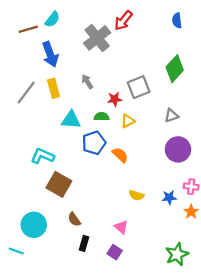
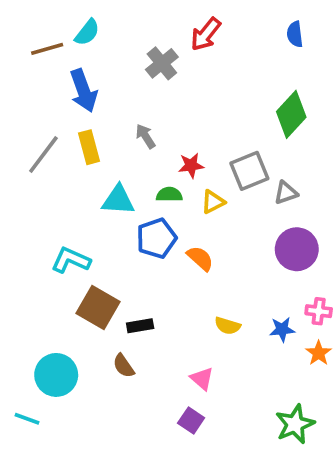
gray cross: (97, 38) -> (162, 63), size x0.7
gray square: (139, 87) -> (249, 171), moved
black rectangle: (84, 243) -> (140, 326), moved, turned 64

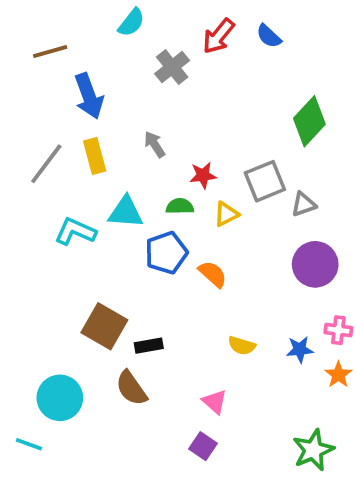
cyan semicircle: (87, 32) -> (131, 23), moved
blue semicircle: (295, 34) -> (269, 36), moved, turned -40
cyan L-shape: (71, 260) -> (75, 231), moved
brown semicircle: (124, 366) -> (131, 388), size x1.4

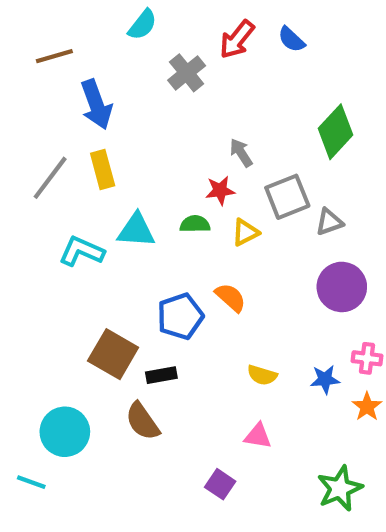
gray arrow: (155, 144) -> (241, 153), moved
blue pentagon: (166, 253) -> (180, 316), moved
pink triangle: (215, 402) -> (258, 436), moved, turned -32

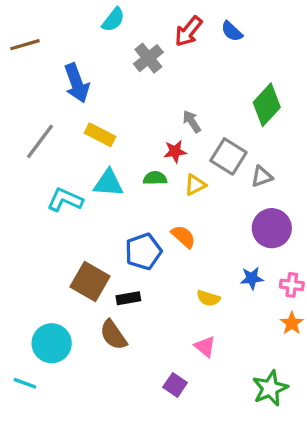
brown line: (54, 56) -> (25, 45), moved
yellow rectangle: (103, 169) -> (100, 135), moved, turned -48
gray square: (287, 197) -> (228, 156), turned -36
blue star: (325, 379) -> (252, 278), moved
pink triangle: (258, 436) -> (205, 347), turned 30

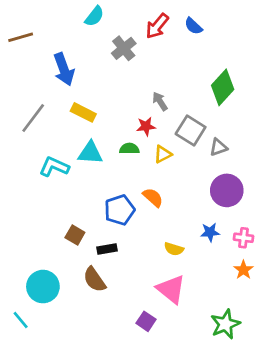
brown square: (90, 282) -> (75, 235), size x0.6
pink triangle: (205, 347) -> (171, 289), size x1.6
cyan line: (25, 383) -> (21, 320), turned 30

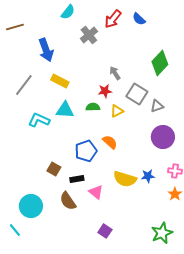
blue star: (210, 232) -> (148, 176), moved
yellow semicircle: (174, 249) -> (125, 179), size x1.6
pink triangle: (171, 289) -> (96, 192), moved, size x0.7

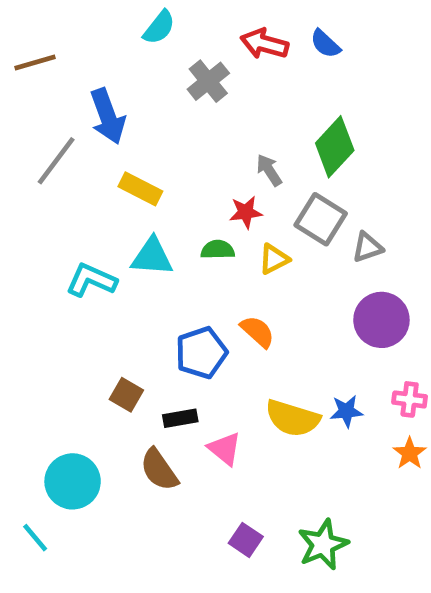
red arrow: (113, 19) -> (264, 44), turned 66
green diamond: (160, 63) -> (335, 147), moved
gray line: (24, 85) -> (56, 161), moved
green star: (162, 233) -> (323, 545), moved

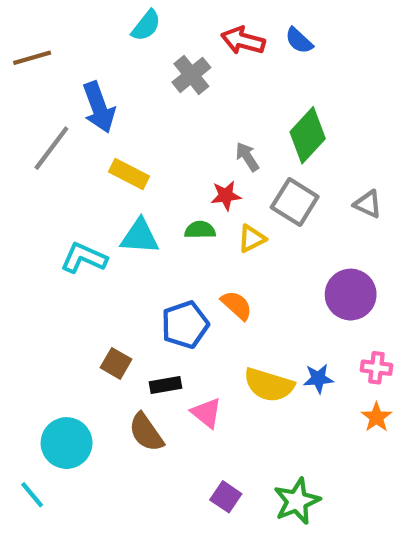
gray triangle: (367, 247) -> (368, 204), moved, turned 44

